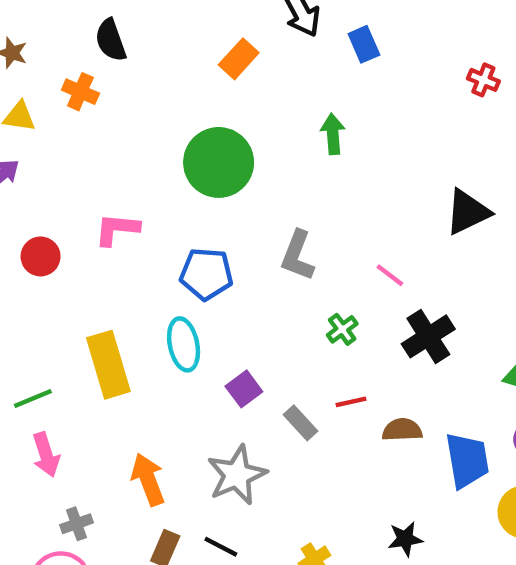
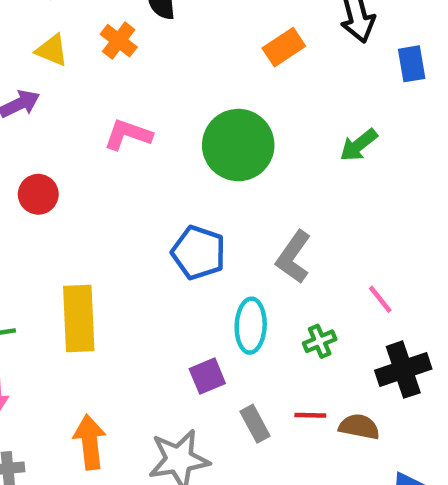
green arrow: (333, 134) -> (359, 145), turned -138
pink L-shape: (117, 229) -> (128, 135), moved
cyan ellipse: (184, 344) -> (251, 326), moved
brown semicircle: (402, 430) -> (359, 427), moved

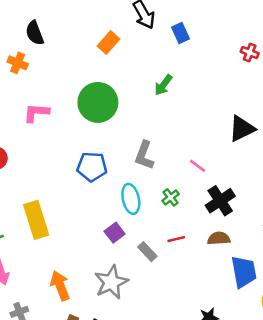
brown semicircle: (359, 427) -> (219, 238), moved

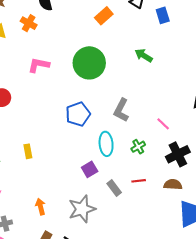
green arrow: (163, 85) -> (144, 55), turned 78
blue pentagon: (92, 167) -> (78, 114), turned -30
yellow rectangle: (36, 220) -> (28, 151), size x0.5
orange arrow: (60, 286) -> (40, 207), size x0.7

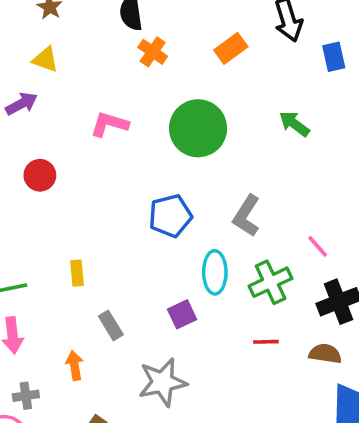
orange cross: (29, 23) -> (153, 52), moved
green cross: (138, 147) -> (271, 282), size x1.6
gray rectangle: (114, 188) -> (111, 325), moved
orange arrow: (40, 207) -> (74, 365), moved

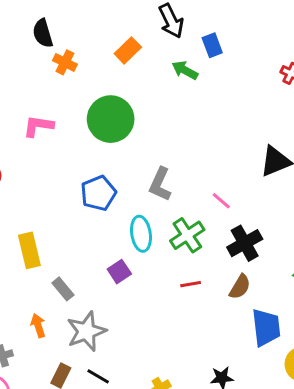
green arrow: (294, 124) -> (185, 70), moved
yellow rectangle: (77, 273) -> (29, 250), size x1.6
brown semicircle: (325, 354) -> (240, 287), turned 120
gray star: (162, 382) -> (86, 331), moved

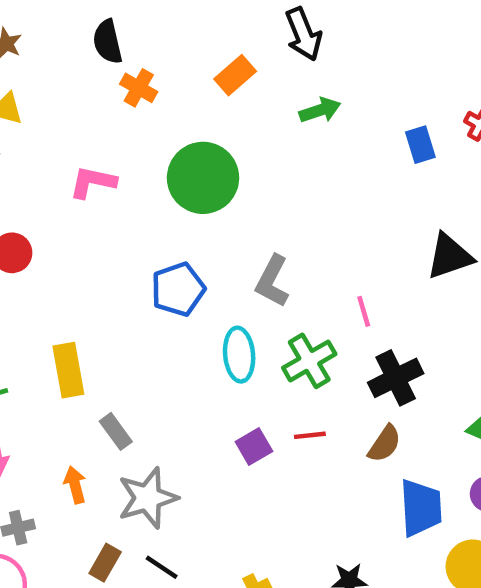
blue rectangle: (212, 45) -> (420, 145), moved
green arrow: (185, 70) -> (320, 110), turned 130
pink line: (221, 201) -> (364, 311), turned 30
purple square: (119, 272) -> (254, 446), moved

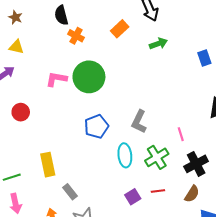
green circle: (203, 178) -> (89, 77), moved

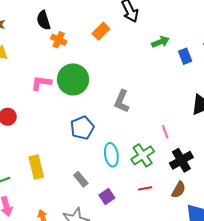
green arrow: (158, 44) -> (160, 42), moved
gray L-shape: (139, 122) -> (122, 101), moved
gray rectangle: (70, 192) -> (81, 179), moved
purple square: (133, 197) -> (107, 196), moved

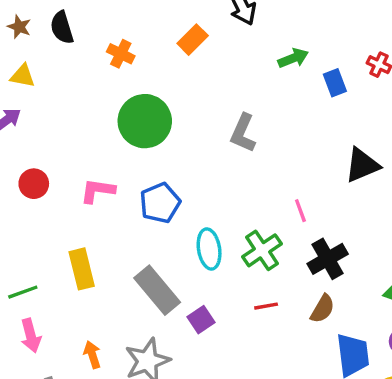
black semicircle: (43, 20) -> (62, 28), moved
pink L-shape: (41, 83) -> (97, 191), moved
gray L-shape: (122, 101) -> (243, 133), moved
gray rectangle: (81, 179) -> (157, 290), size x1.8

